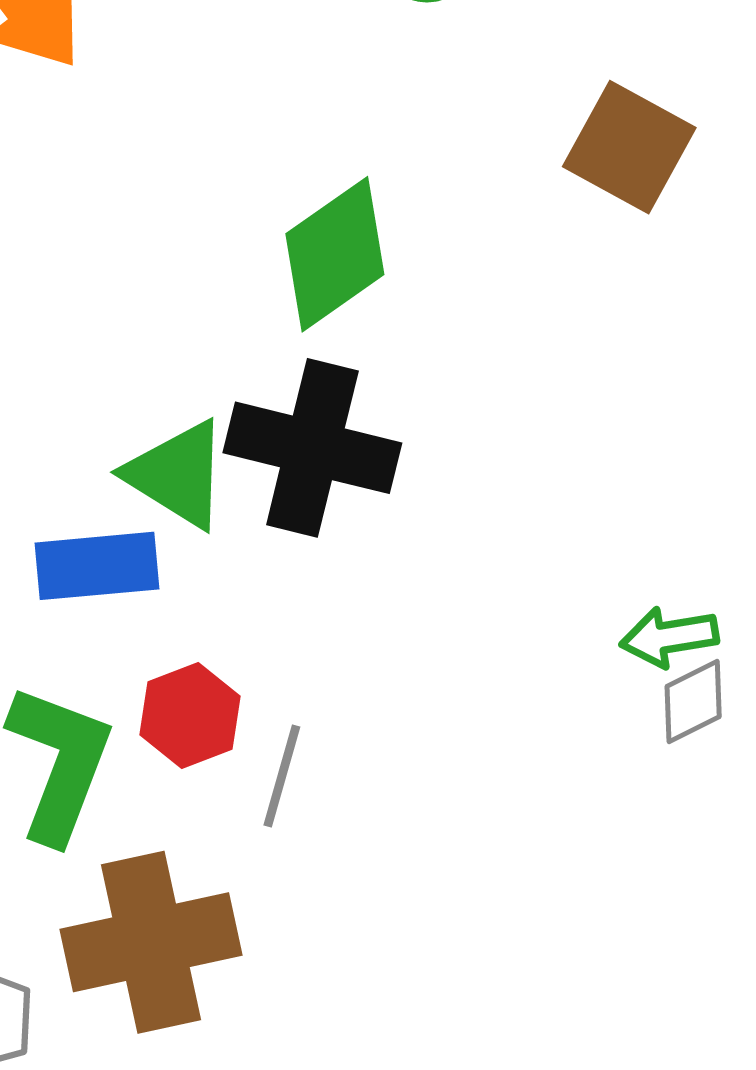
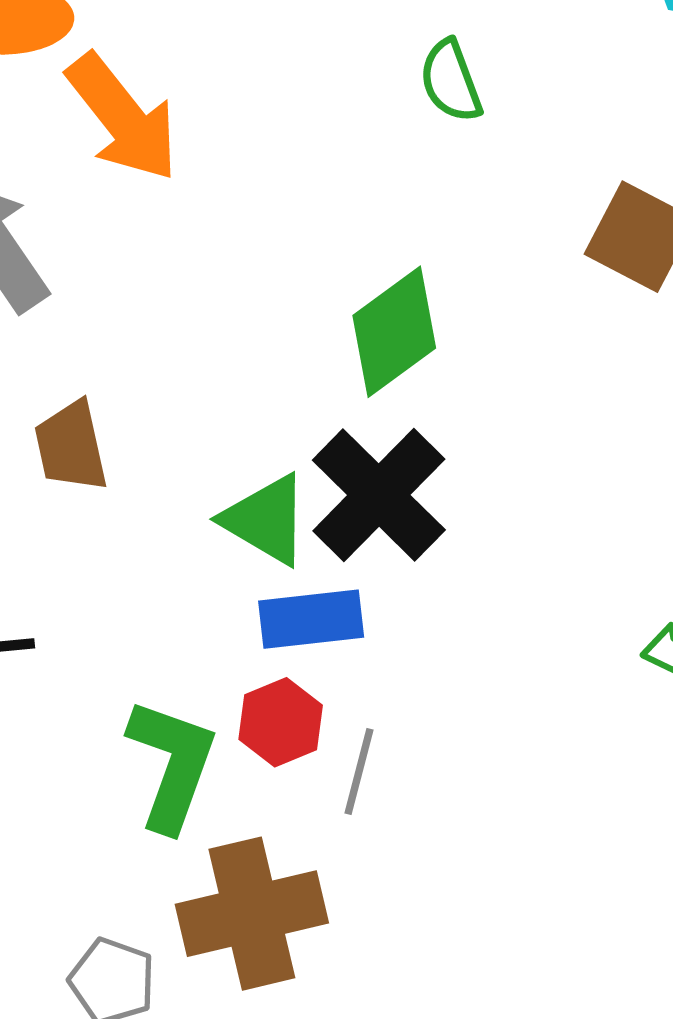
black cross: (312, 448) -> (379, 495), turned 32
blue rectangle: (97, 566) -> (311, 619), moved

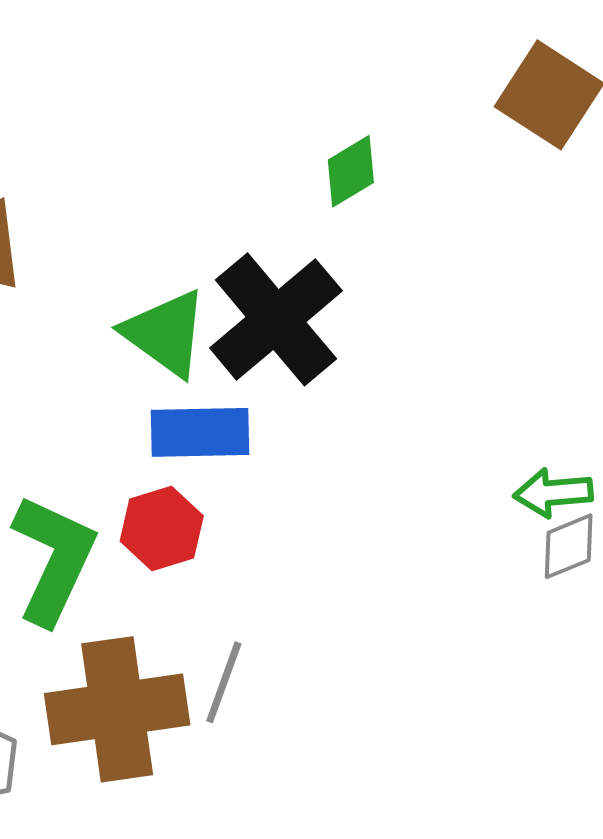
green diamond: (394, 332) -> (351, 171), moved, size x0.6
gray line: (359, 772) -> (224, 682), moved

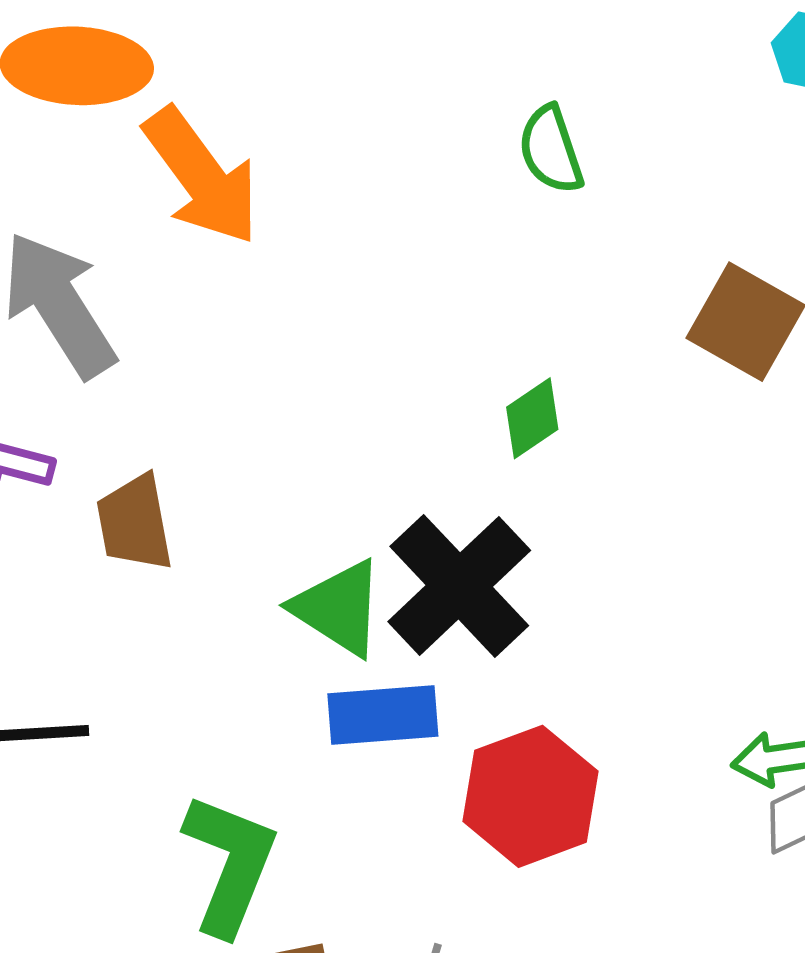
red hexagon: (162, 528) -> (531, 796), moved, size x1.5

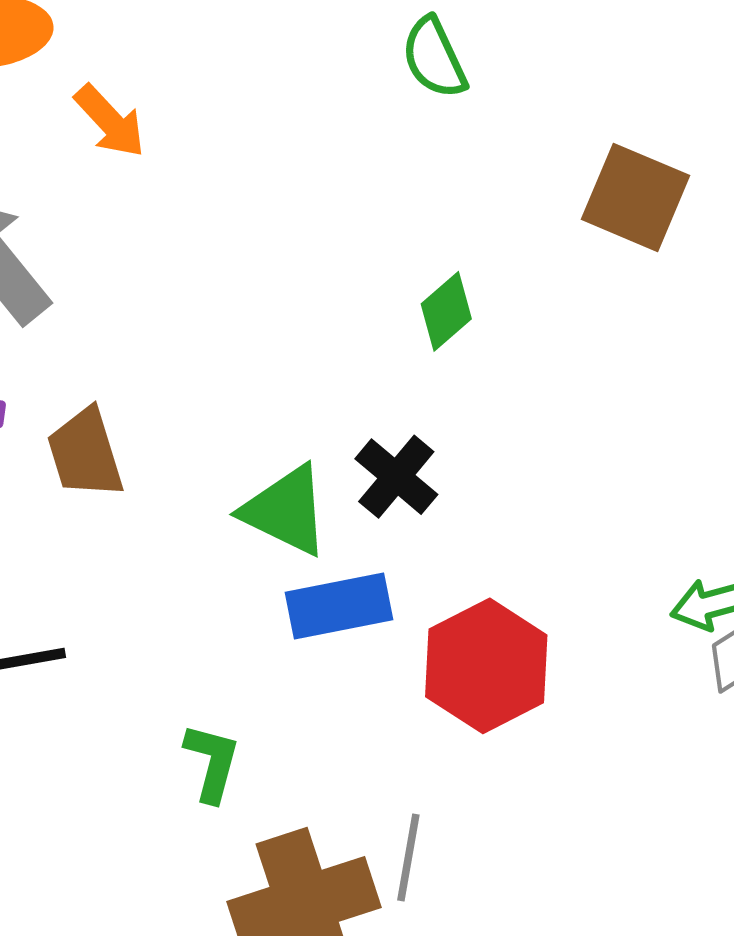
orange arrow: (202, 176) -> (110, 121), size x0.6
black cross: (459, 586) -> (396, 477), size x0.6
green L-shape: (230, 864) -> (212, 762), size x0.6

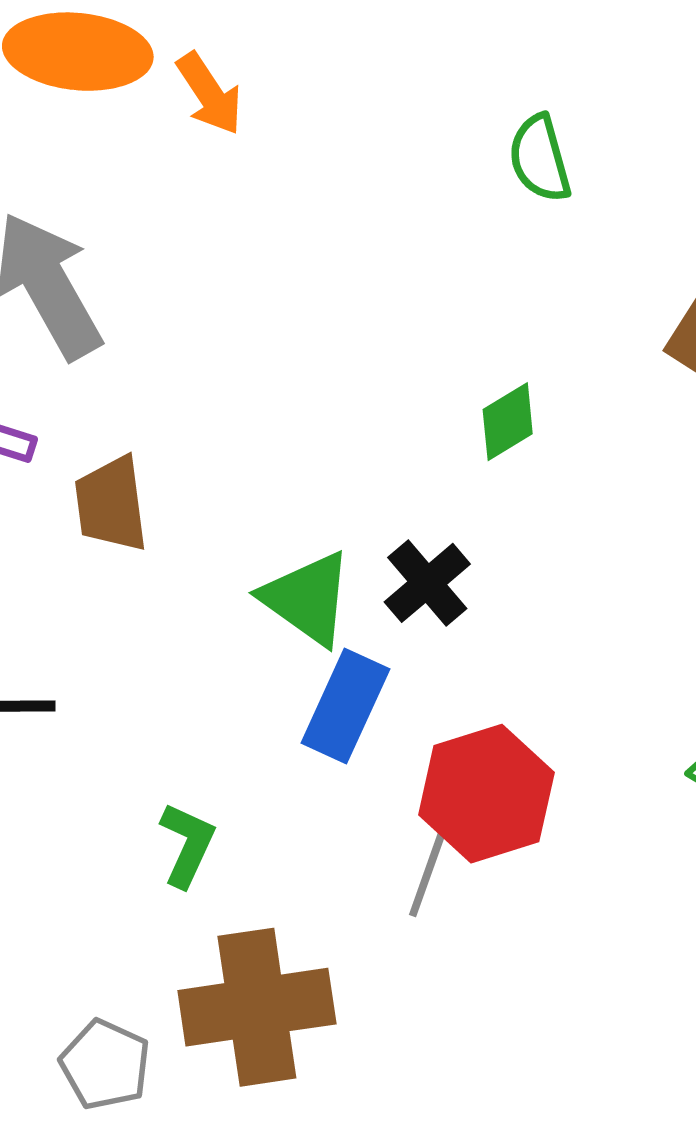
orange arrow: (110, 121) -> (209, 94), moved
blue rectangle: (339, 606) -> (345, 706), turned -64
gray line: (408, 858) -> (428, 873), moved

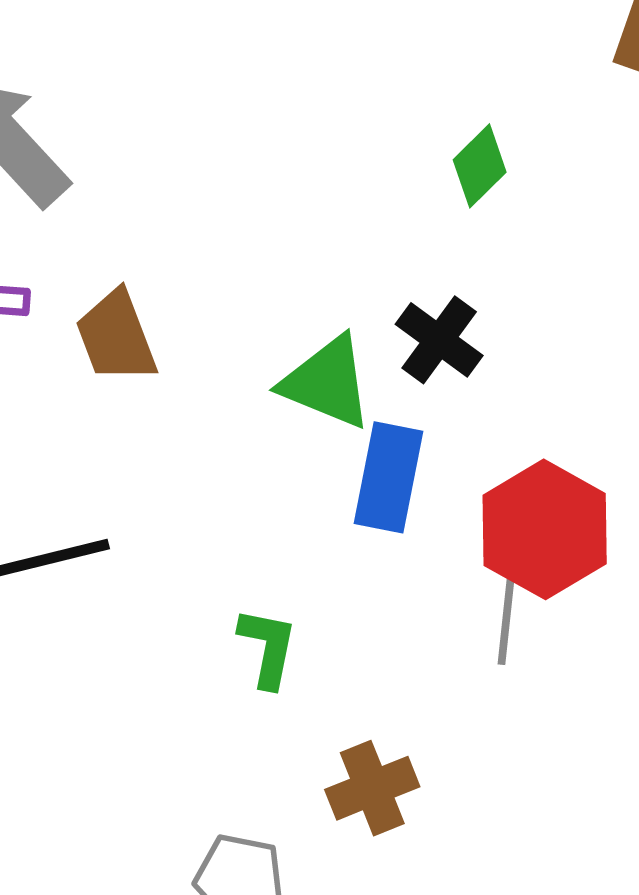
brown cross: (257, 1007) -> (372, 788), size x0.6

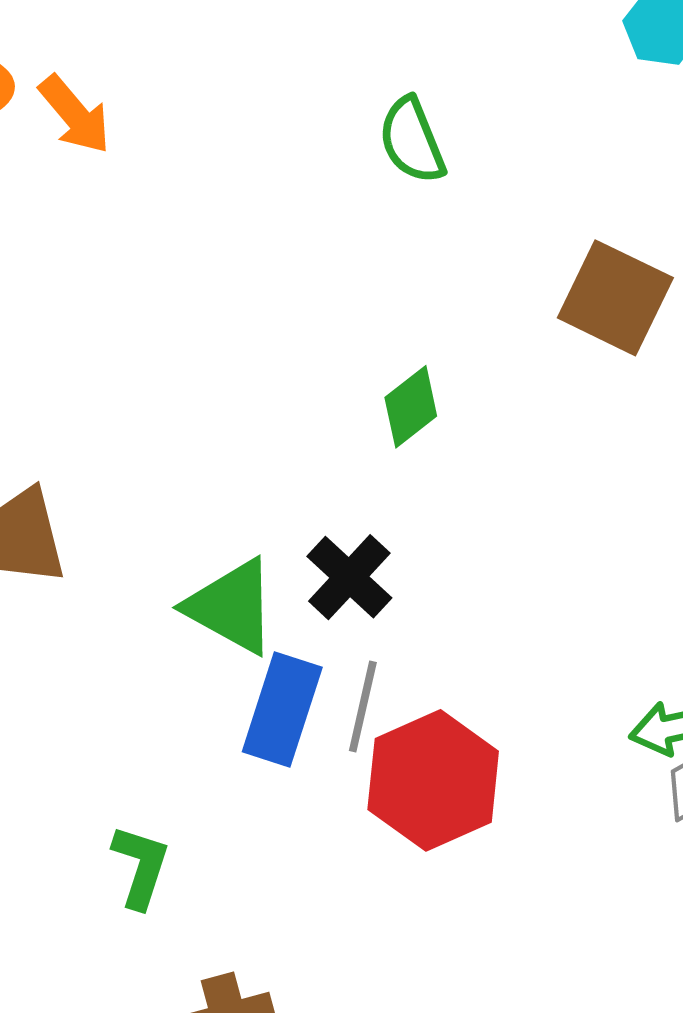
gray line: (506, 619) -> (363, 707), moved

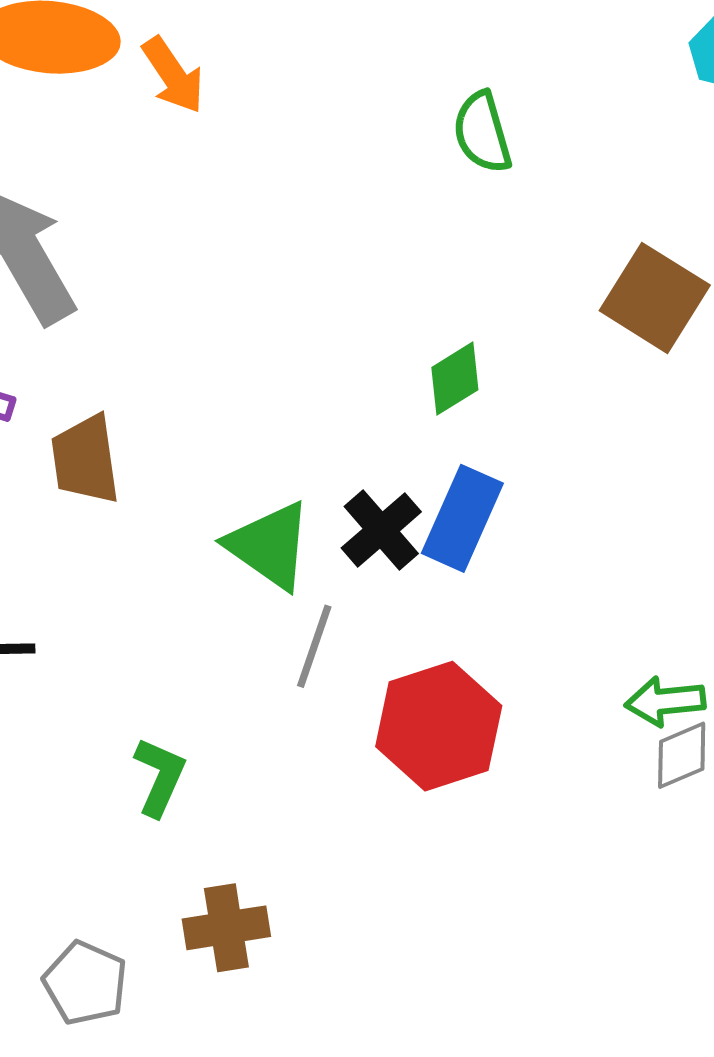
gray line: (363, 707) -> (314, 646), moved
blue rectangle: (282, 709) -> (462, 518), moved

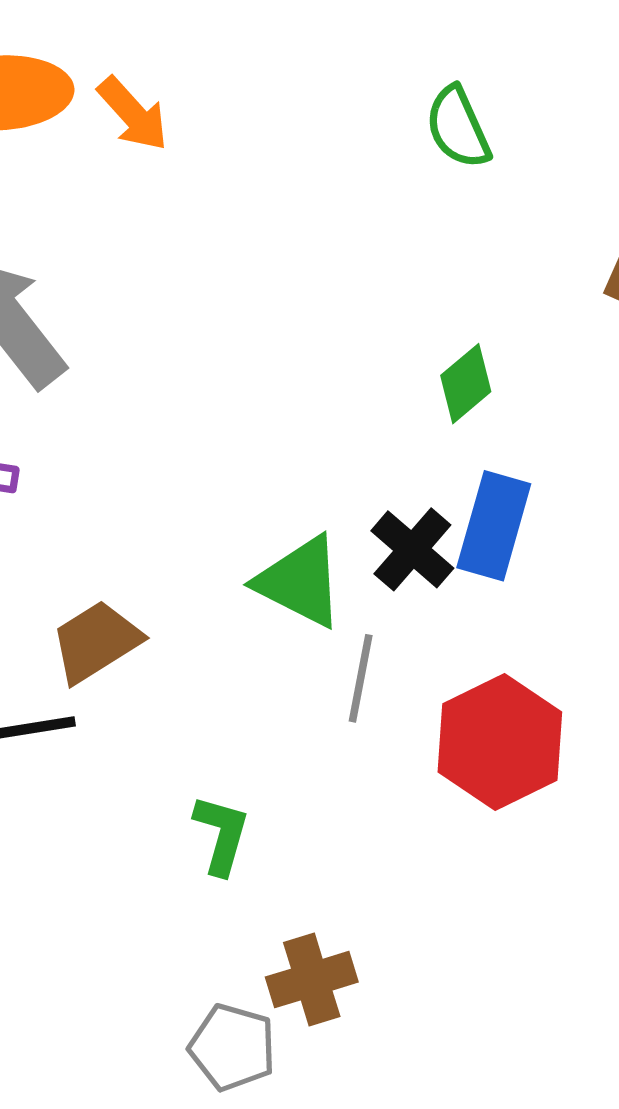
brown trapezoid: (85, 459) -> (96, 642), moved, turned 74
gray pentagon: (85, 983) -> (232, 1047), moved

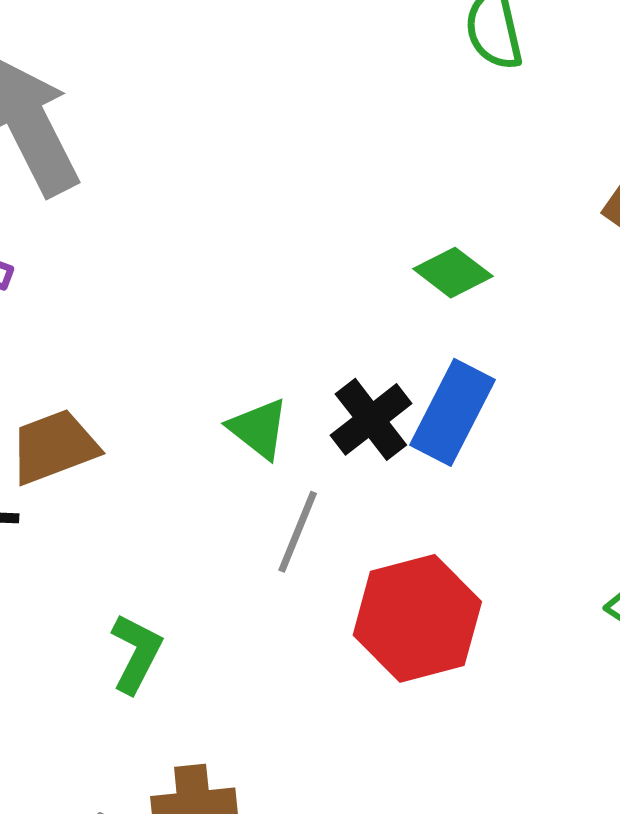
green diamond: (466, 384) -> (453, 273), turned 66
green triangle: (300, 582) -> (258, 429), size x0.7

